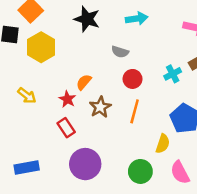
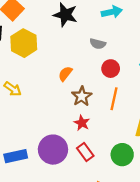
red star: (67, 99) -> (82, 123), moved
red rectangle: (66, 128) -> (85, 152), moved
purple circle: (85, 164) -> (53, 150), moved

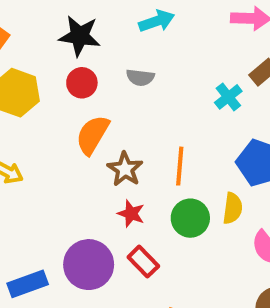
red circle: (111, 69) -> (82, 83), moved
orange semicircle: (65, 74) -> (93, 135), size x1.5
green circle: (122, 155) -> (190, 218), moved

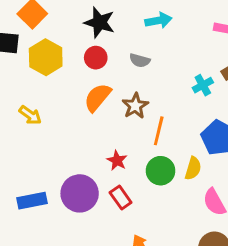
brown star: (125, 169) -> (135, 106), moved

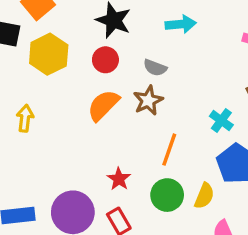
cyan cross: (203, 85) -> (221, 121), moved, turned -30
brown star: (135, 106) -> (148, 100), moved
yellow arrow: (30, 115) -> (25, 118), turned -125

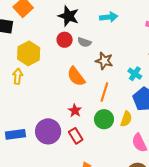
yellow hexagon: (49, 54) -> (29, 53), moved
gray semicircle: (155, 68) -> (84, 42), moved
brown star: (148, 100) -> (104, 61), moved, turned -30
orange semicircle: (103, 105) -> (76, 76), moved, turned -80

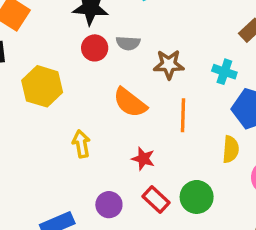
yellow arrow: (18, 76) -> (81, 144), moved
green circle: (104, 119) -> (197, 197), moved
purple circle: (48, 131) -> (109, 205), size x0.6

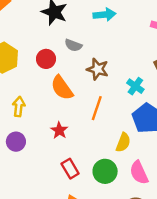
red circle: (95, 48) -> (46, 59), moved
green circle: (197, 197) -> (105, 171), moved
red rectangle: (156, 199) -> (70, 169), moved
purple circle: (109, 205) -> (16, 142), moved

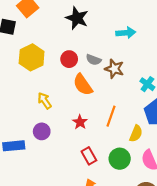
cyan arrow: (104, 15) -> (126, 33), moved
gray semicircle: (73, 45) -> (94, 60), moved
yellow arrow: (19, 107) -> (45, 101), turned -42
orange line: (97, 108) -> (111, 116), moved

